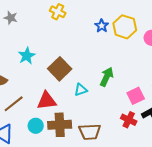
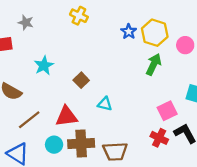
brown square: (60, 69) -> (81, 80), size x0.6
green arrow: (107, 77) -> (154, 64), moved
cyan triangle: (81, 90) -> (105, 104), turned 32

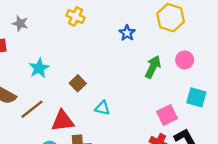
yellow hexagon: (155, 33) -> (171, 18), moved
pink circle: (185, 45) -> (185, 60), moved
brown line: (29, 120) -> (32, 109), moved

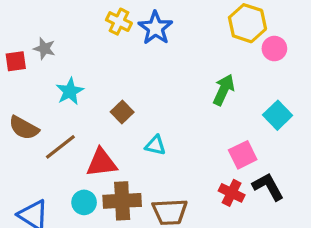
gray star: (20, 23) -> (44, 49), moved
blue star: (127, 33) -> (155, 28), moved, size x1.5
pink circle: (185, 60) -> (274, 49), moved
cyan square: (196, 97) -> (278, 115), moved, turned 30

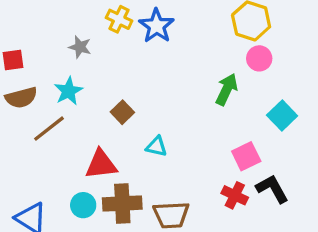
gray star: (44, 49) -> (80, 47), moved
pink circle: (274, 49) -> (259, 58), moved
brown semicircle: (24, 128) -> (21, 98), moved, turned -44
brown line: (60, 147) -> (49, 129), moved

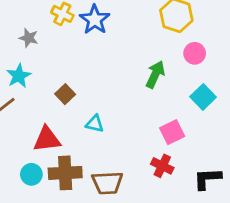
pink circle: (259, 58) -> (195, 53), moved
black L-shape: (272, 189) -> (207, 179), moved, turned -64

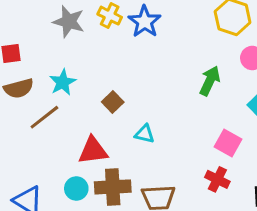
gray star: (29, 38) -> (69, 22), moved, size x1.5
pink square: (172, 132) -> (228, 143), turned -35

